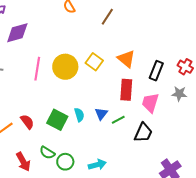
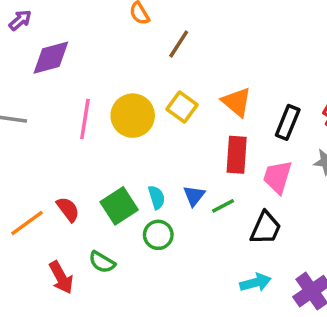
brown line: (107, 17) -> (179, 44), moved
green square: (57, 120) -> (119, 206), turned 30
green circle: (65, 162) -> (158, 235), moved
cyan arrow: (97, 165) -> (255, 283), moved

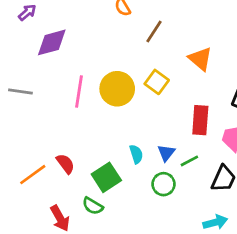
orange triangle: (237, 102) -> (200, 59), moved
green square: (119, 206) -> (106, 177), moved
green circle: (158, 235) -> (164, 184), moved

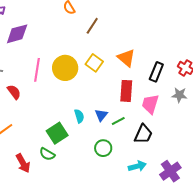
orange triangle: (200, 59) -> (126, 58), moved
red semicircle: (65, 164) -> (14, 92), moved
green circle: (164, 184) -> (103, 148), moved

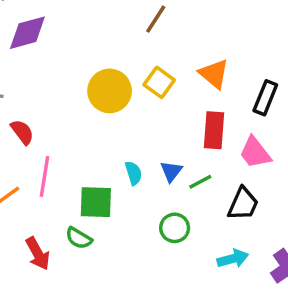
pink line: (37, 70) -> (45, 177), moved
pink trapezoid: (150, 104) -> (255, 153), turned -55
green square: (57, 133) -> (96, 202), turned 35

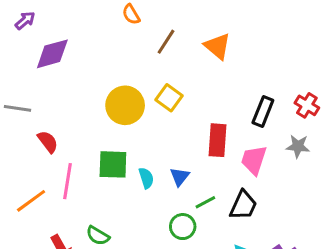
orange triangle: (214, 74) -> (218, 46), moved
pink trapezoid: (255, 153) -> (254, 160), turned 56
green line: (200, 182) -> (205, 202), moved
green square: (96, 202) -> (113, 164), moved

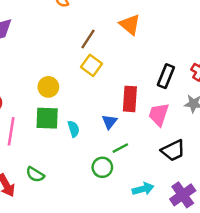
brown line: (166, 42) -> (88, 39), moved
yellow circle: (125, 105) -> (48, 87), moved, size x0.7
blue triangle: (180, 177) -> (110, 122), moved
black trapezoid: (243, 205) -> (173, 151), moved, turned 40

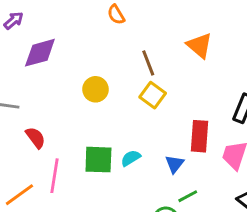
brown line: (88, 39) -> (148, 63), turned -54
yellow circle: (48, 87) -> (96, 89), moved
cyan semicircle: (74, 129) -> (131, 158), moved, turned -105

